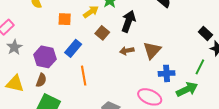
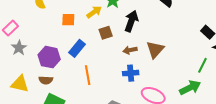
brown square: (102, 33) -> (106, 33), turned 32
blue cross: (167, 73) -> (131, 73), moved
brown semicircle: (41, 80) -> (46, 80), turned 72

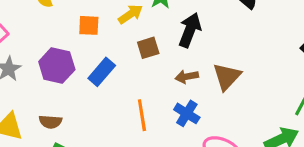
purple hexagon: (49, 57) -> (57, 66), moved
blue cross: (131, 73) -> (187, 113), turned 35
orange line: (88, 75) -> (142, 115), moved

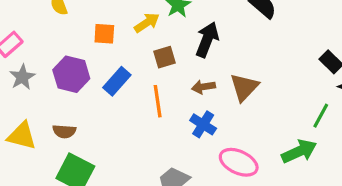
orange line: (142, 115) -> (158, 101), moved

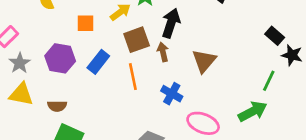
brown square: (164, 57) -> (137, 40), size x1.4
brown arrow: (203, 87) -> (163, 52), moved, turned 90
yellow triangle: (22, 136) -> (21, 94), moved

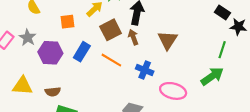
gray star: (20, 63) -> (28, 38), moved
orange line: (133, 77) -> (111, 60), turned -40

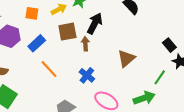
brown triangle: (168, 40) -> (126, 58), moved
orange line: (111, 60) -> (49, 69), moved

